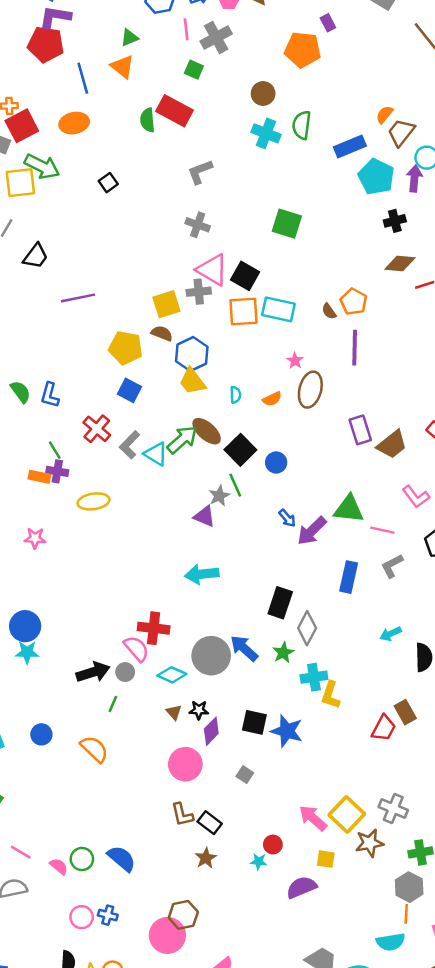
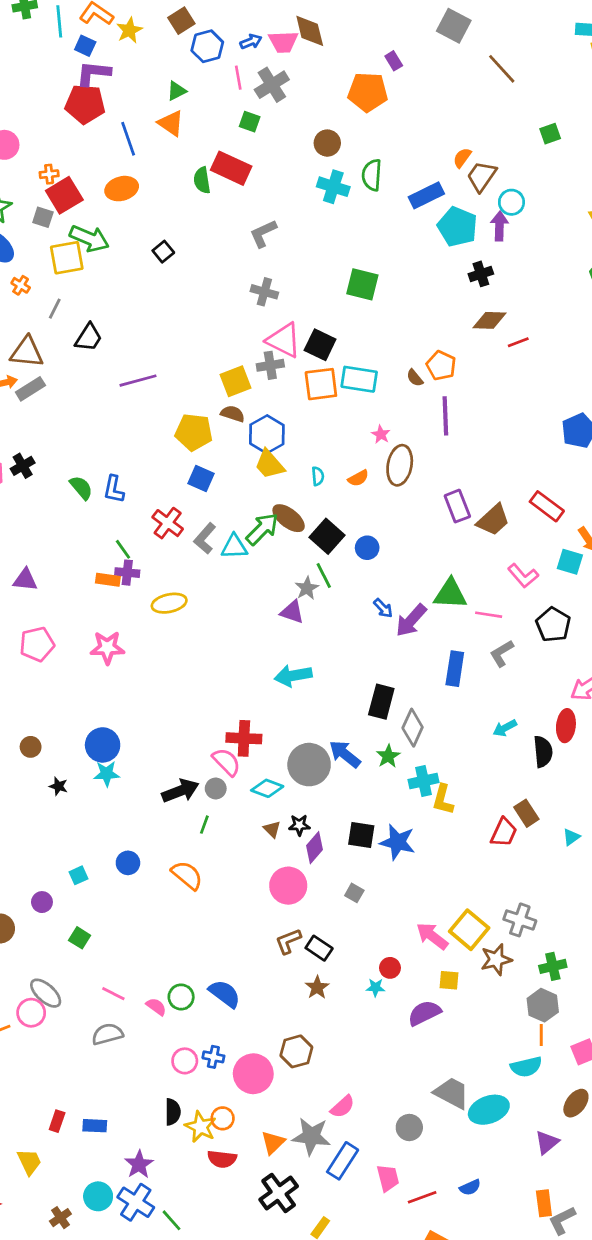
cyan triangle: (156, 454) -> (234, 547), turned -30
pink star: (35, 538) -> (107, 648), size x1.4
brown L-shape: (182, 815) -> (288, 941), turned 85
pink circle: (167, 935) -> (253, 1074), moved

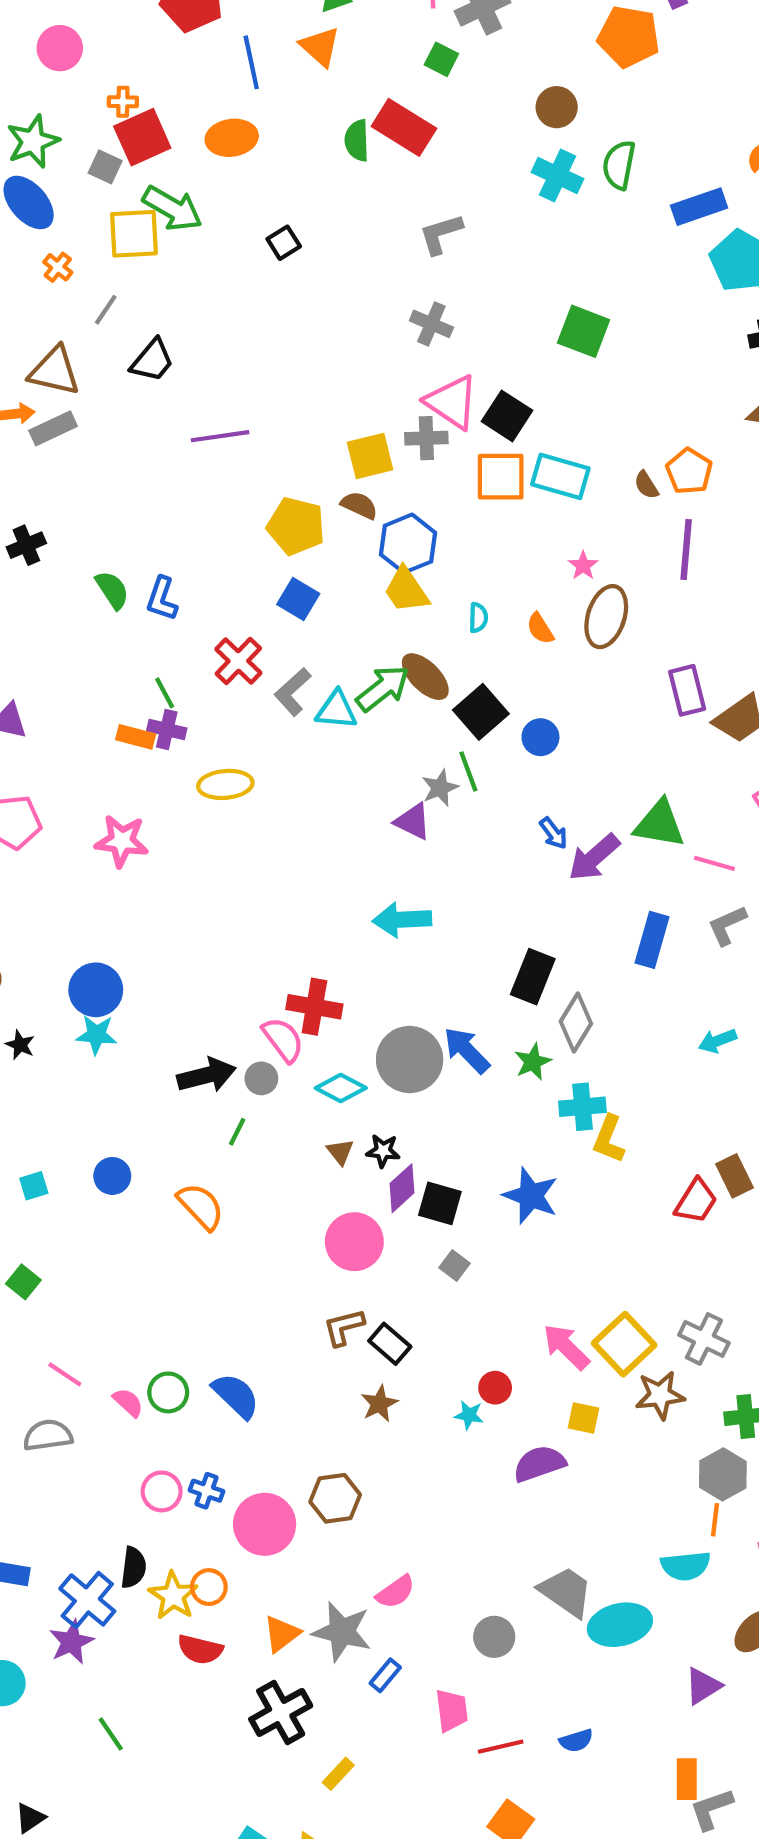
orange semicircle: (358, 478) -> (540, 628), turned 80
black square: (361, 835) -> (440, 1203), moved
blue rectangle: (343, 1161) -> (385, 1675), size x0.6
blue cross: (136, 1202) -> (87, 1600), moved

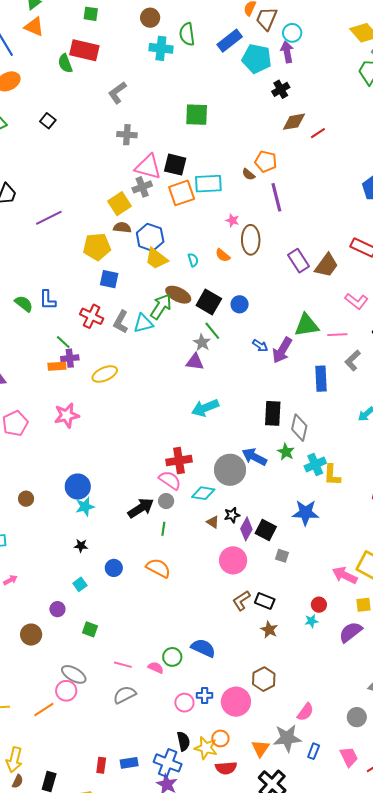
black star: (20, 1045) -> (81, 546), moved
black square: (440, 1203) -> (266, 530), turned 30

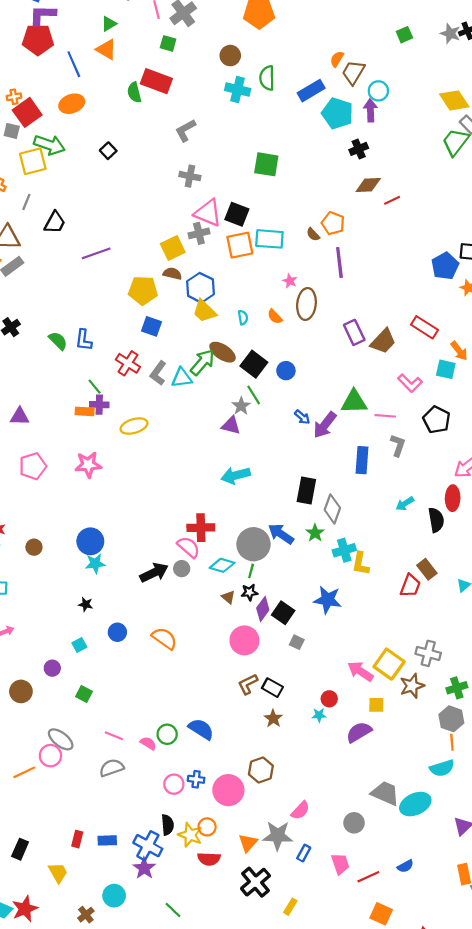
gray L-shape: (353, 360) -> (398, 445), turned 145
green line: (163, 529) -> (251, 571), moved

